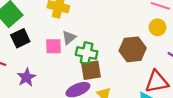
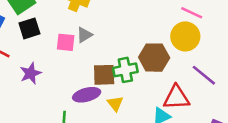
yellow circle: (158, 27) -> (185, 36), size x1.5
green cross: (87, 53) -> (125, 70), moved, turned -30

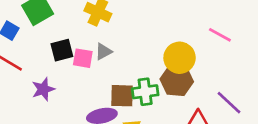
black square: (29, 28) -> (62, 50), moved
yellow circle: (185, 36) -> (180, 58), moved

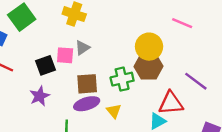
black square: (62, 50) -> (46, 65), moved
purple star: (43, 89) -> (40, 96), moved
brown square: (122, 96) -> (87, 84), moved

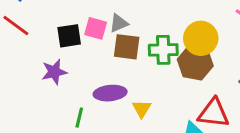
green cross: (122, 79) -> (163, 50), moved
brown square: (87, 84) -> (127, 47), moved

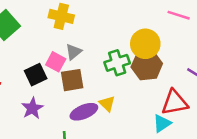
pink square: (96, 28) -> (56, 62), turned 30
brown square: (127, 47) -> (72, 80), moved
yellow triangle: (142, 109) -> (107, 104), moved

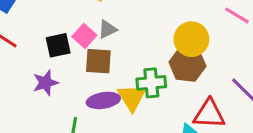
green cross: (117, 63) -> (151, 83), moved
yellow triangle: (107, 104) -> (132, 97), size x1.5

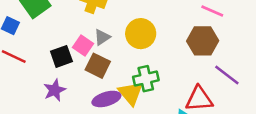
yellow circle: (191, 39) -> (141, 34), moved
brown square: (98, 61) -> (98, 66), turned 30
brown hexagon: (187, 64) -> (203, 41), moved

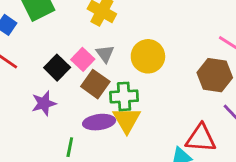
gray triangle: (102, 37) -> (105, 54), turned -42
black square: (61, 56) -> (57, 68), turned -35
green cross: (146, 79) -> (124, 96), moved

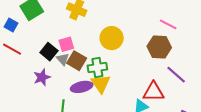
gray triangle: (105, 54) -> (63, 59), moved
pink square: (83, 59) -> (66, 44), turned 35

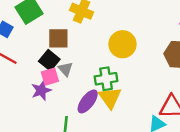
pink square: (66, 44) -> (50, 77), moved
brown square: (77, 61) -> (58, 38), moved, turned -30
purple ellipse: (82, 87) -> (88, 101), turned -40

